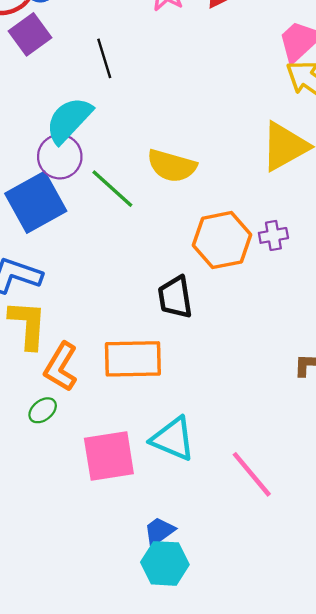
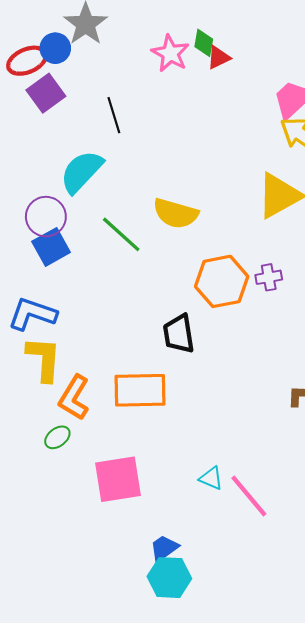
purple circle: (60, 157) -> (46, 217), moved
blue square: (36, 202) -> (51, 247), size x0.7
cyan triangle: (173, 439) -> (211, 478), moved, size x0.6

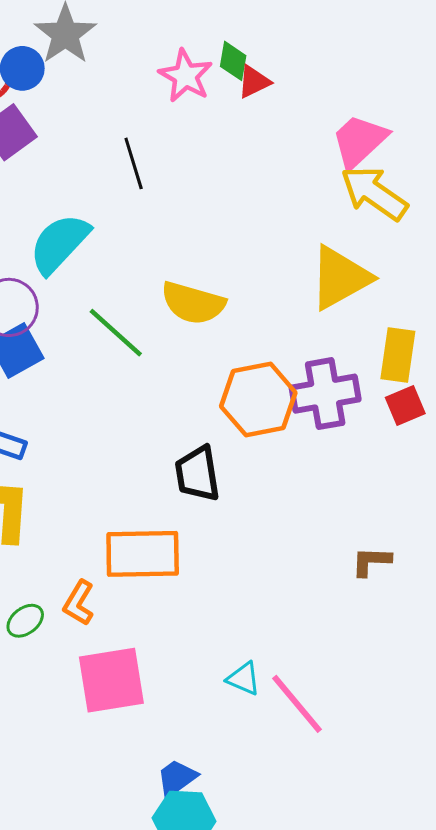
black line: (114, 115) -> (134, 163), moved
purple cross: (269, 277) -> (325, 394), size x1.8
orange L-shape: (74, 398) -> (79, 603), moved, size x0.7

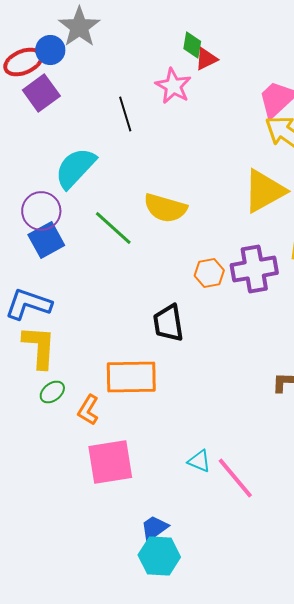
pink star: (186, 76) -> (173, 86), moved
orange hexagon: (258, 399) -> (209, 273), size x0.6
green ellipse: (25, 621) -> (52, 392), moved

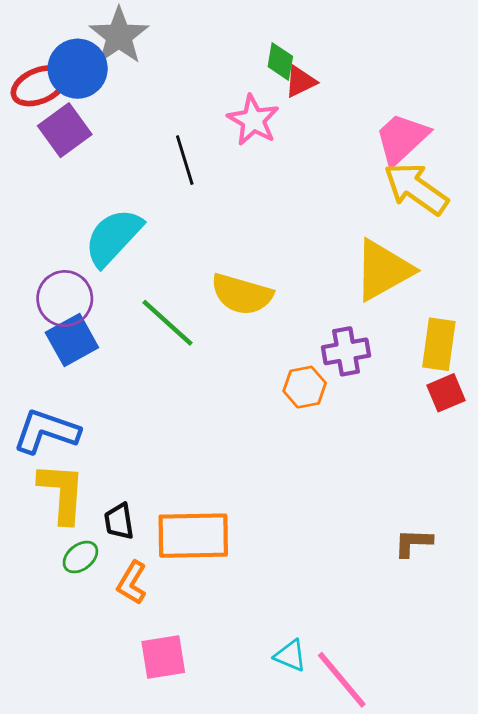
blue circle: (50, 50) -> (78, 69), size x1.4
purple cross: (254, 269) -> (346, 351), moved, size x0.7
black trapezoid: (168, 323) -> (119, 521), moved, size x0.7
pink square: (110, 462) -> (163, 657), size x0.7

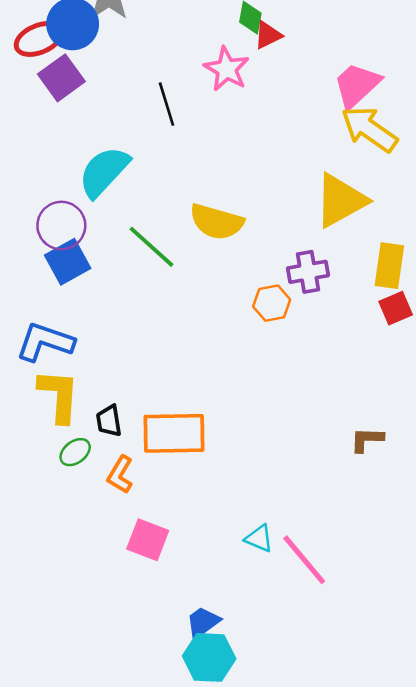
pink square: (163, 657) -> (148, 540), turned 30

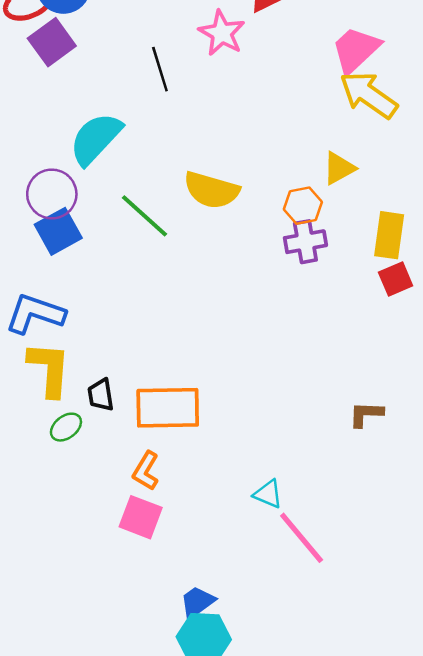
yellow triangle: (341, 200) -> (339, 168), size x0.6
orange hexagon: (272, 303) -> (303, 206), moved
orange L-shape: (120, 475) -> (146, 471), moved
cyan triangle: (259, 538) -> (268, 494), moved

